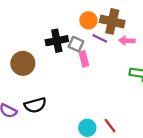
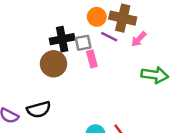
pink arrow: (127, 41) -> (139, 39), turned -49
gray square: (76, 44) -> (83, 43), turned -35
brown circle: (23, 63) -> (54, 64), moved

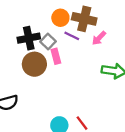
gray square: (83, 43) -> (48, 42), turned -35
brown circle: (54, 64) -> (34, 64), moved

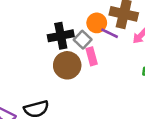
orange circle: (60, 18) -> (97, 23), moved

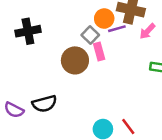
purple line: (110, 33) -> (117, 29), turned -42
black cross: (61, 36) -> (28, 31), moved

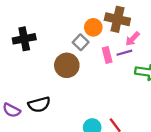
purple line: (117, 29) -> (124, 53), moved
pink rectangle: (99, 52) -> (107, 55), moved

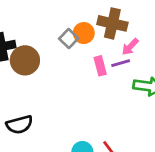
gray square: (81, 42) -> (69, 38), moved
brown circle: (67, 65) -> (25, 60), moved

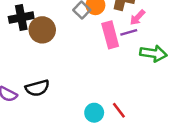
pink rectangle: (100, 66) -> (110, 35), size x1.5

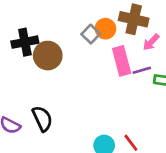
purple line: (129, 32) -> (142, 70), moved
black semicircle: (37, 88) -> (42, 119), turned -100

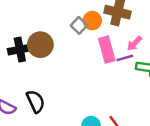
black cross: (25, 42) -> (20, 50), moved
pink arrow: (151, 42) -> (134, 43), moved

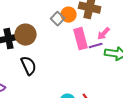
black semicircle: (36, 101) -> (29, 66), moved

